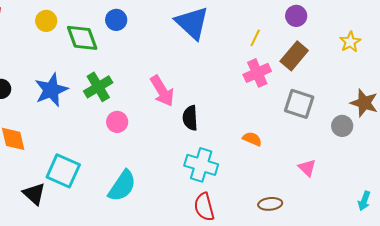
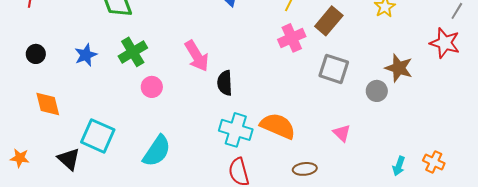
blue star: (51, 90) -> (86, 55), size x0.7
orange semicircle: (252, 139) -> (278, 126), moved, size x1.8

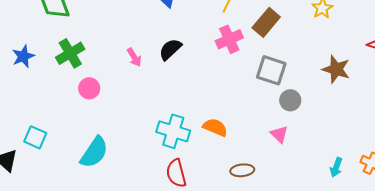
pink arrow: (197, 56) -> (134, 57), size x0.6
black semicircle: (225, 83) -> (170, 49), moved, turned 50
gray circle: (377, 91) -> (290, 100), moved
orange semicircle: (278, 126) -> (215, 127), size x0.7
cyan square: (98, 136) -> (35, 137), size x0.7

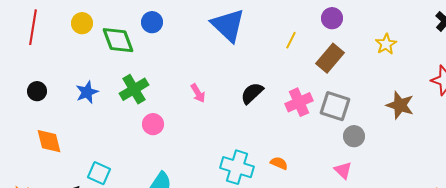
pink cross: (229, 39) -> (299, 102), moved
black semicircle: (170, 49) -> (252, 93), moved
orange semicircle: (215, 127) -> (279, 163), size x0.7

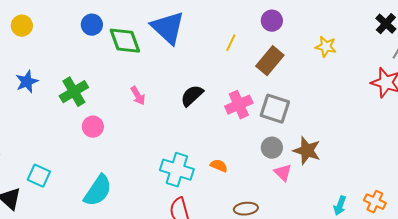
green diamond: (118, 40) -> (125, 41), moved
yellow star: (386, 44) -> (326, 47), turned -30
blue star: (87, 92) -> (27, 82), moved
brown star: (400, 105) -> (307, 151), moved
gray circle: (354, 136) -> (272, 148), moved

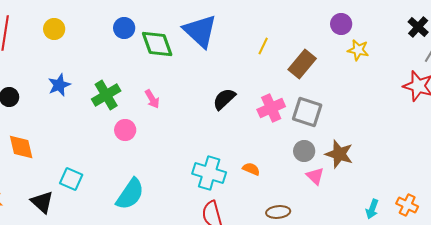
purple circle: (272, 21) -> (341, 24), moved
pink arrow: (138, 96) -> (152, 99), moved

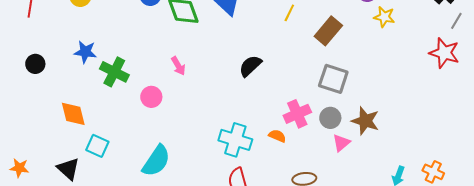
blue star: (59, 85) -> (85, 52), turned 30
green cross: (106, 95) -> (114, 72), moved, turned -32
pink cross: (271, 108) -> (297, 114), moved
orange diamond: (21, 147) -> (73, 114), moved
pink triangle: (315, 176) -> (341, 143), turned 36

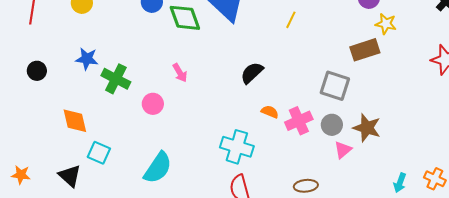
brown rectangle: (328, 31) -> (365, 50), moved, turned 32
orange semicircle: (277, 136) -> (270, 112), moved

